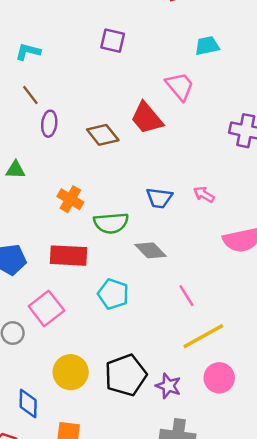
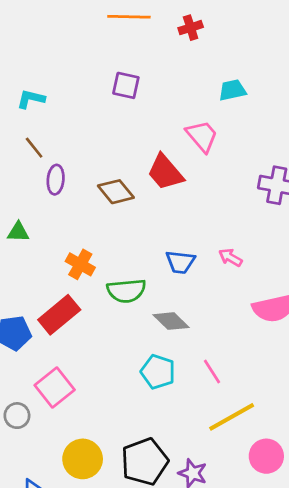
red rectangle: (68, 256) -> (59, 315), moved, turned -42
cyan pentagon: (113, 294) -> (158, 372), moved
pink circle: (219, 378) -> (266, 456), moved

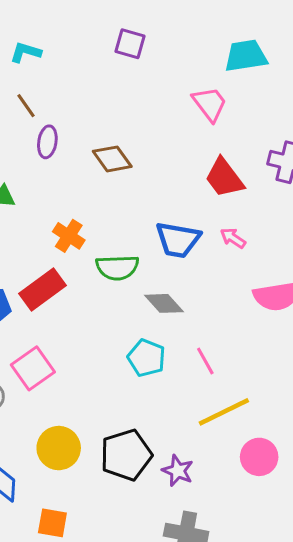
cyan trapezoid: (232, 90) -> (246, 56), size x1.4
red trapezoid: (165, 172) -> (224, 178), moved
blue trapezoid: (180, 262) -> (178, 240), size x1.4

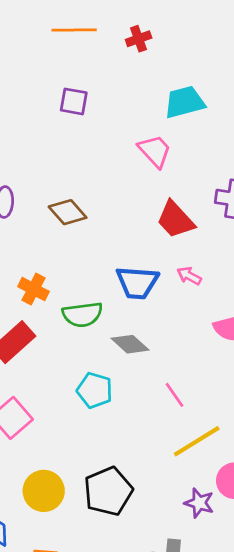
cyan pentagon: (146, 358) -> (95, 390), moved
purple star: (178, 471) -> (199, 503), moved

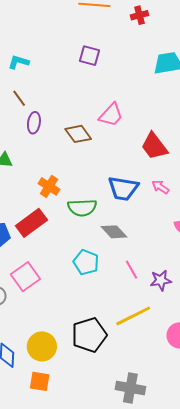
pink trapezoid: (155, 151) -> (111, 115), moved, turned 80
pink line: (175, 395) -> (132, 270), moved
yellow line: (197, 441) -> (133, 316), moved
yellow circle: (44, 491) -> (42, 346), moved
purple star: (199, 503) -> (161, 280), moved, turned -30

